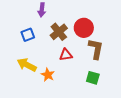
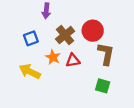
orange star: (48, 75) -> (53, 57), moved

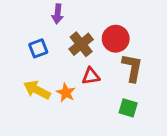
orange star: (53, 57) -> (66, 93), moved

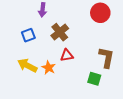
red circle: (116, 39) -> (100, 13), moved
brown L-shape: (132, 68) -> (106, 57), moved

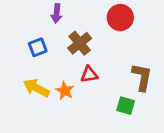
red circle: (100, 13) -> (120, 18), moved

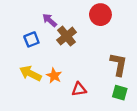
purple arrow: (57, 13) -> (50, 20), moved, turned 126
red triangle: (89, 74) -> (79, 89), moved
green square: (126, 106) -> (120, 93), moved

